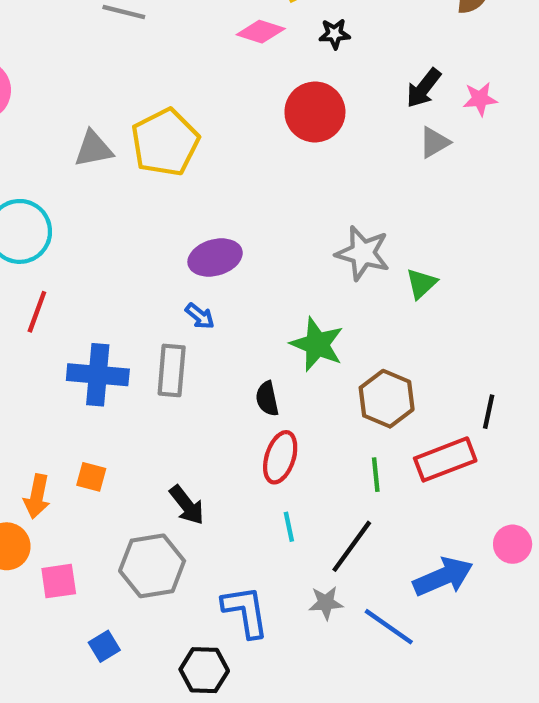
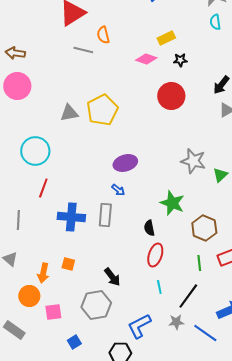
blue L-shape: (245, 611) -> (139, 326), turned -108

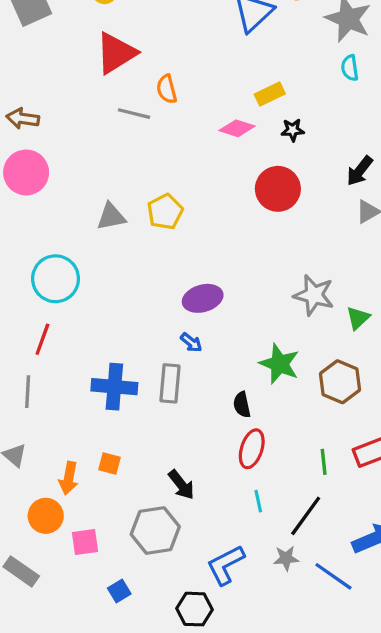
yellow pentagon: (102, 110) -> (165, 212), size x0.7
red line: (43, 188) -> (42, 339), moved
brown hexagon: (204, 228) -> (340, 382), moved

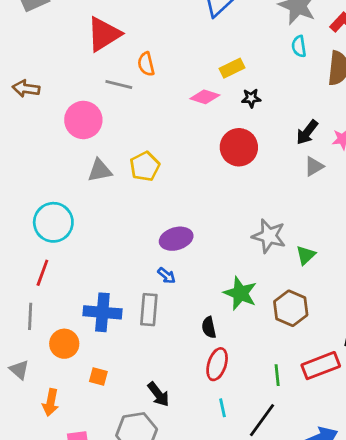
pink circle: (26, 172) -> (83, 120), moved
orange arrow: (69, 478) -> (51, 402), moved
orange circle: (46, 516) -> (64, 344), moved

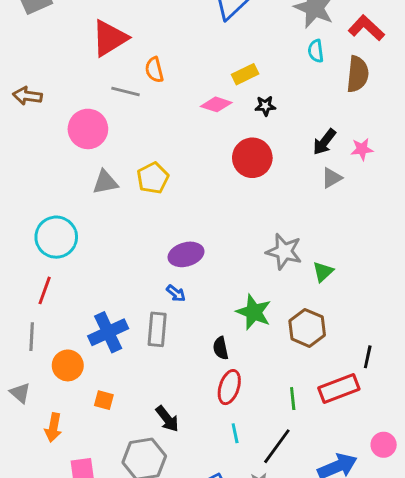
blue cross: (102, 312) -> (108, 332), turned -30

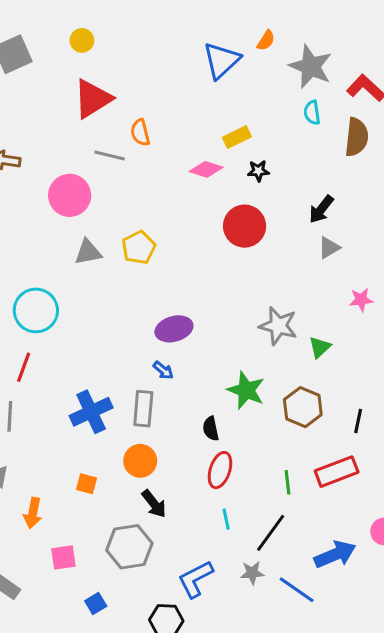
pink star: (362, 149) -> (361, 300), moved
black line: (368, 357) -> (358, 421), moved
orange circle: (68, 365) -> (140, 461), moved

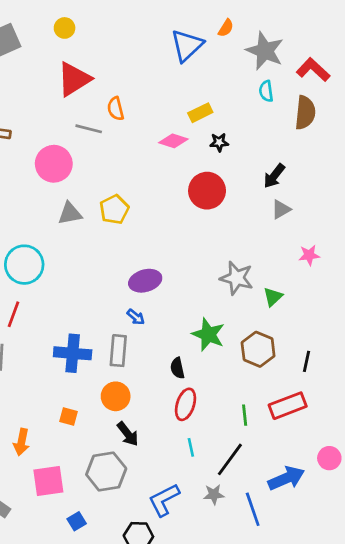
blue cross: (91, 412) -> (73, 353), turned 30
pink square: (63, 557) -> (48, 481), size x1.4
blue line: (297, 590) -> (253, 509), turned 36

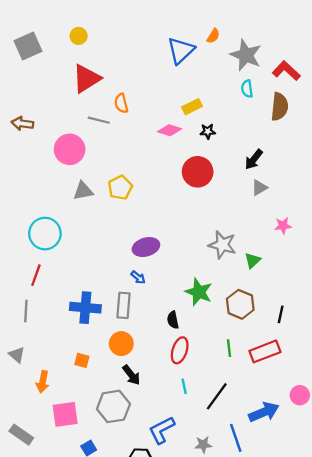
green line: (245, 415) -> (229, 348), moved
gray star: (214, 494) -> (203, 445), moved

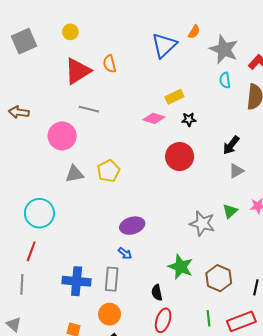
orange semicircle: (121, 103) -> (110, 64), moved
green triangle: (253, 260) -> (230, 211), moved

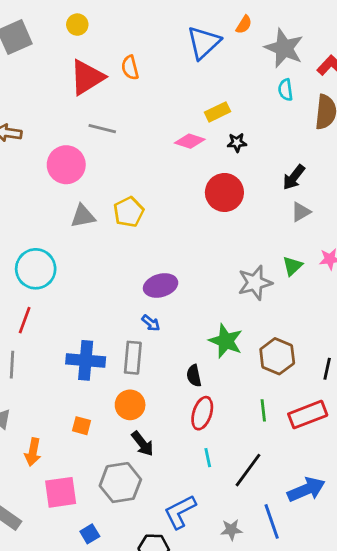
gray star: (202, 223) -> (255, 283), turned -30

